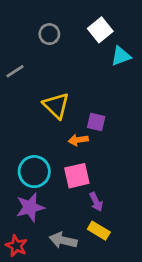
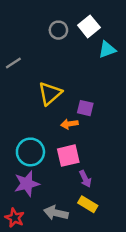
gray circle: (49, 34) -> (58, 30), moved
yellow triangle: (56, 106) -> (50, 93), turned 35

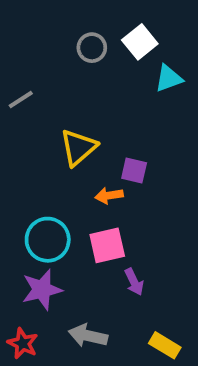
yellow rectangle: (88, 204) -> (165, 345), moved

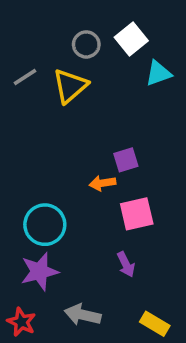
gray line: (21, 99) -> (25, 77), moved
yellow triangle: (78, 147) -> (70, 86), moved
purple square: (134, 171) -> (126, 160), turned -30
pink square: (107, 245) -> (137, 214), moved

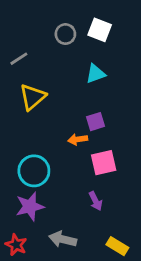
white square: (131, 39) -> (100, 30), turned -30
cyan triangle: (158, 73) -> (95, 74), moved
yellow triangle: (70, 86) -> (33, 97), moved

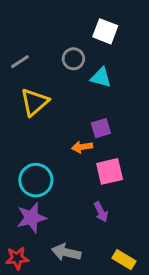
gray circle: (65, 34) -> (73, 59), moved
cyan triangle: (95, 74) -> (101, 78), turned 35
red star: (16, 245) -> (17, 258), turned -30

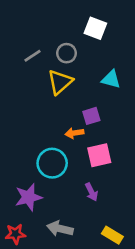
gray line: (20, 62) -> (32, 56), moved
cyan triangle: (101, 78) -> (111, 79), moved
yellow triangle: (34, 102) -> (60, 82), moved
cyan circle: (36, 180) -> (52, 163), moved

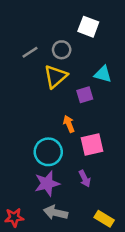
purple square: (91, 116) -> (85, 95), moved
orange arrow: (74, 133) -> (69, 124), turned 77
purple star: (29, 197) -> (47, 183), moved

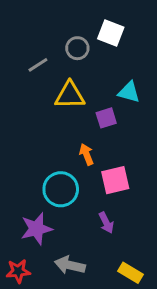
gray circle: (62, 50) -> (77, 48), moved
yellow triangle: (56, 77) -> (70, 95), turned 40
purple star: (47, 183) -> (36, 229), moved

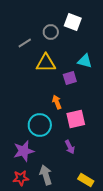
gray arrow: (70, 265) -> (46, 175), turned 60
red star: (18, 271) -> (21, 178), moved

